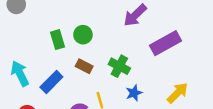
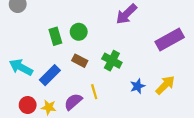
purple rectangle: (165, 43) -> (170, 40), moved
cyan arrow: (20, 73) -> (21, 67), turned -35
blue star: (134, 93) -> (137, 86), moved

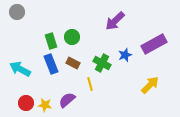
blue rectangle: (50, 75) -> (51, 64), moved, turned -66
blue star: (137, 86) -> (125, 55), moved
yellow line: (94, 92) -> (90, 84), moved

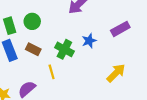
purple rectangle: (154, 44) -> (120, 29), size x0.7

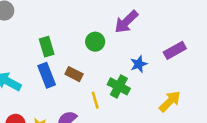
green circle: (32, 21) -> (95, 42), moved
green cross: (64, 49) -> (119, 86), moved

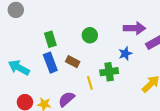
purple arrow: (126, 22) -> (134, 28), moved, turned -135
green cross: (119, 86) -> (109, 72), turned -36

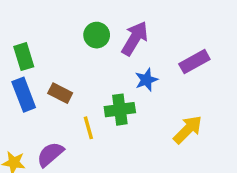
purple arrow: (134, 28) -> (135, 38), moved, turned -60
green circle: (90, 35) -> (97, 35), moved

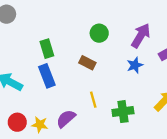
purple arrow: (135, 38) -> (141, 36), moved
brown rectangle: (60, 93) -> (87, 63), moved
green cross: (120, 110) -> (123, 112), moved

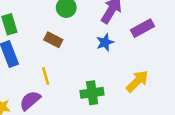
yellow line: (93, 100) -> (46, 76), moved

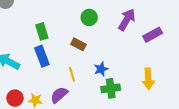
blue star: (105, 42) -> (101, 69), moved
yellow arrow: (137, 81) -> (148, 79), turned 132

